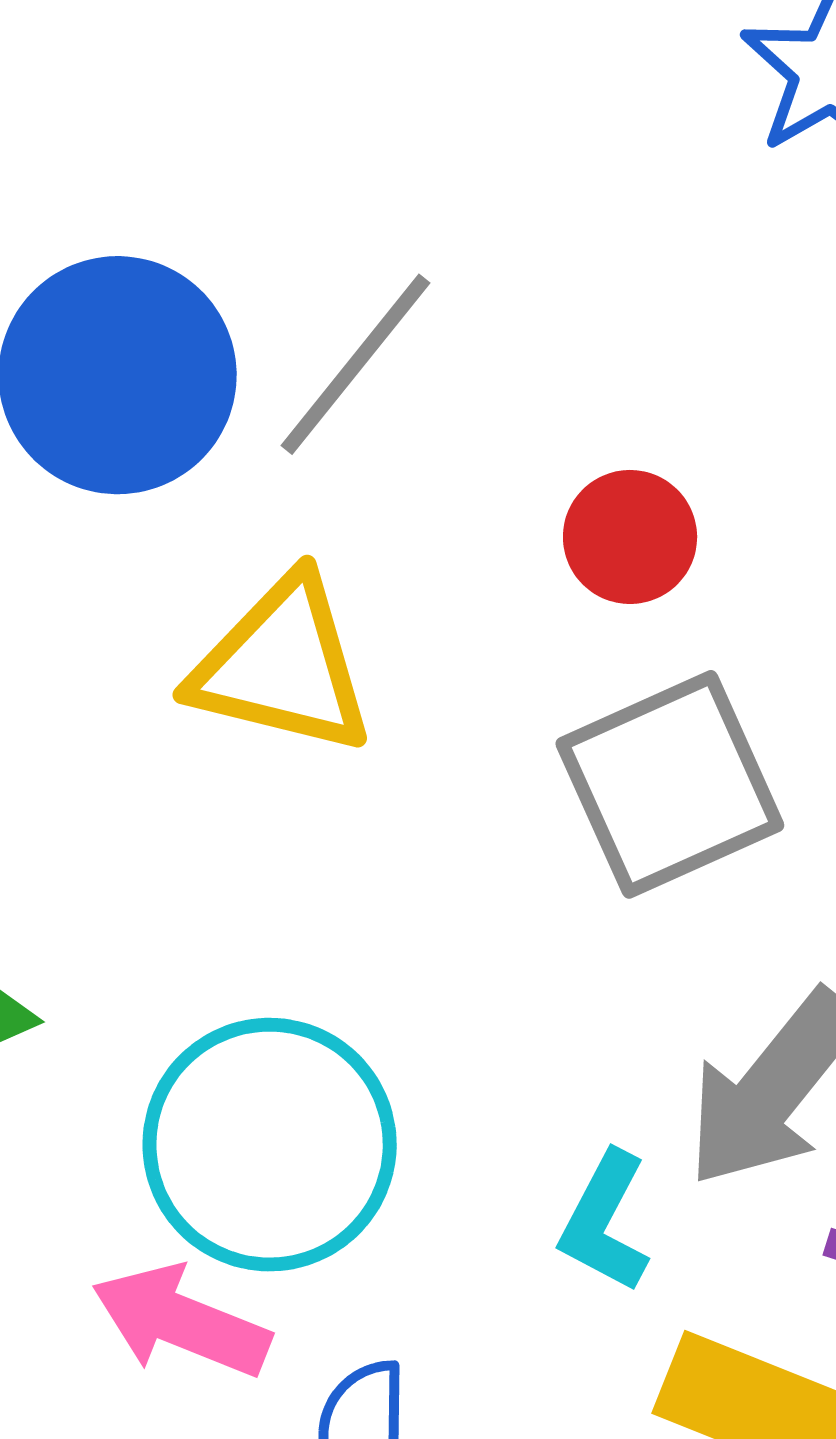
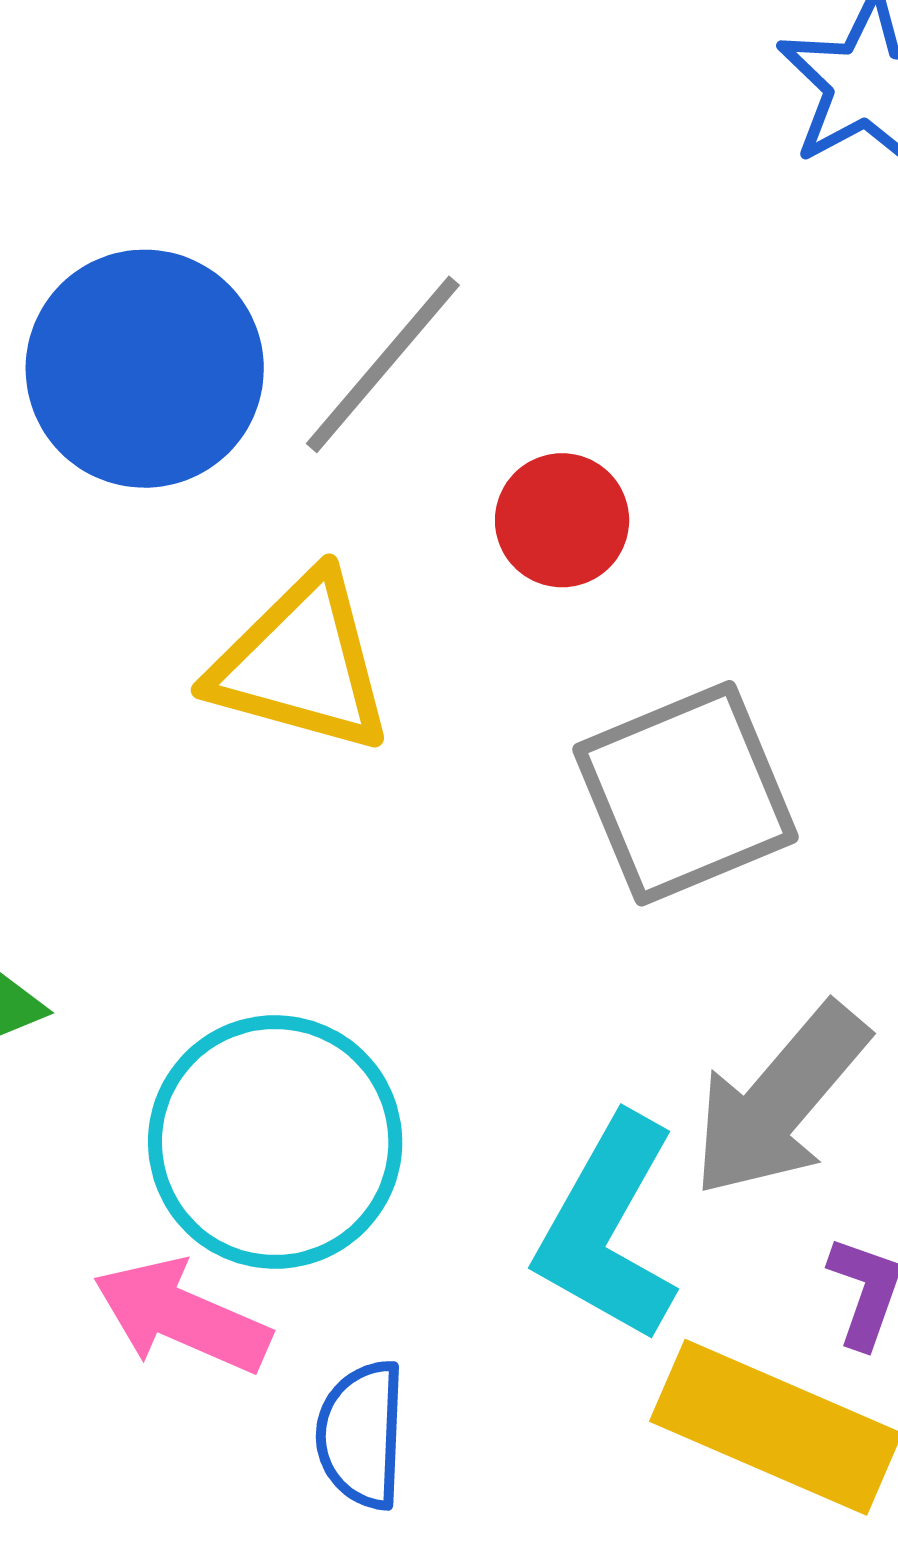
red circle: (630, 537) -> (562, 520), moved
cyan L-shape: (605, 1222) -> (608, 1229), size x1.6

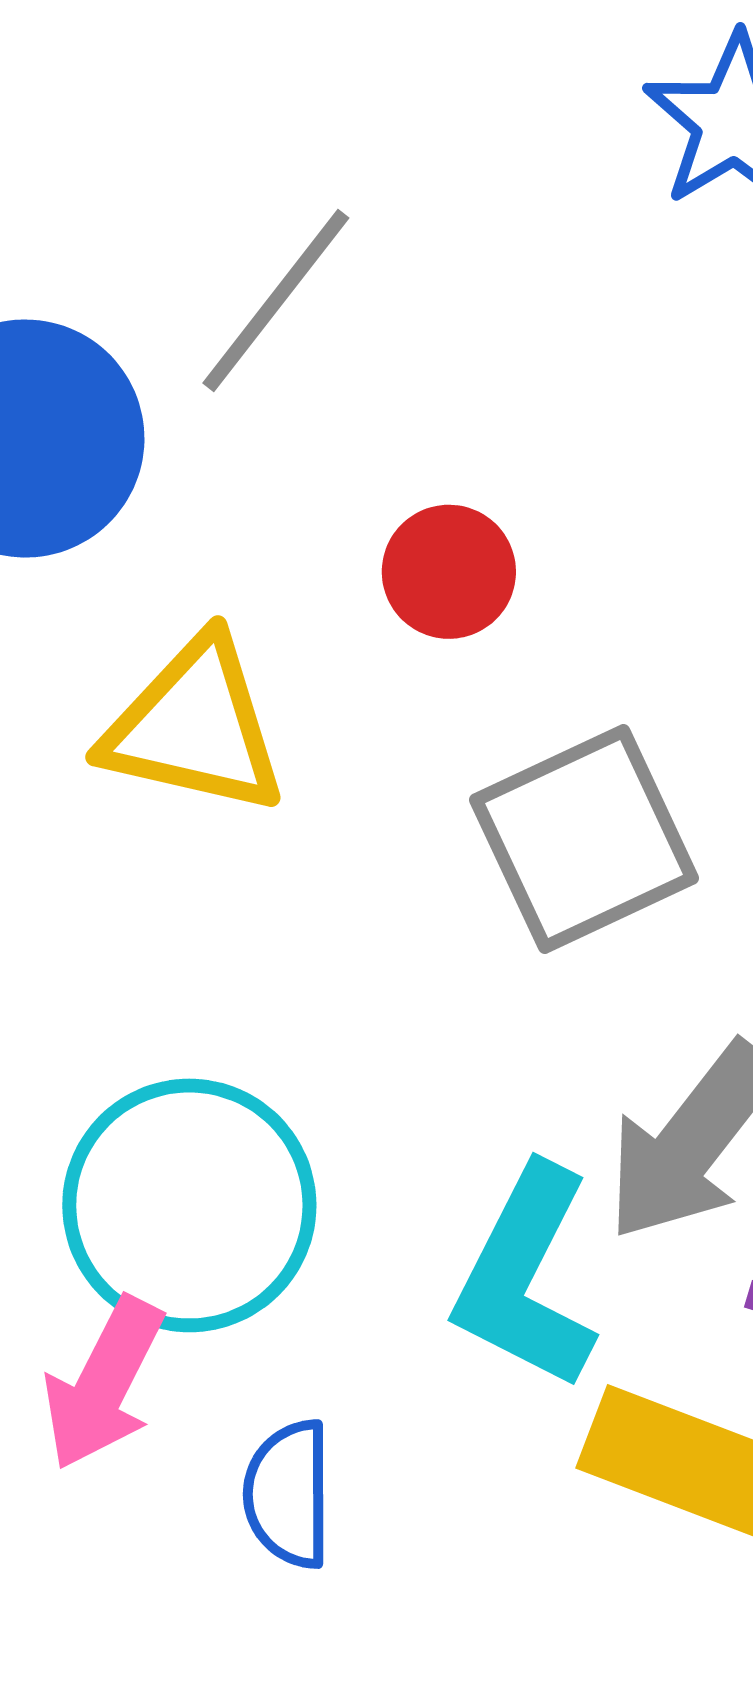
gray line: (383, 364) -> (276, 301), moved
pink arrow: (182, 1316) -> (104, 1384), turned -84

